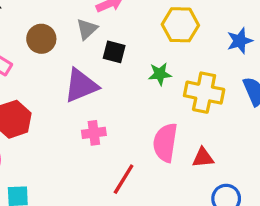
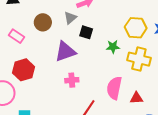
yellow hexagon: (180, 25) -> (136, 28), moved

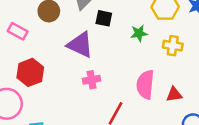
purple triangle: (65, 51) -> (80, 45), turned 50
yellow cross: (139, 59) -> (173, 46), size x0.7

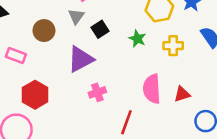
black square: (104, 18) -> (100, 29), turned -36
green star: (139, 33) -> (137, 39), turned -30
purple triangle: (80, 45) -> (81, 59), turned -44

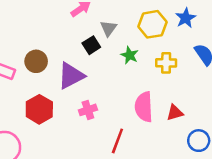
gray triangle: (76, 16) -> (108, 28), moved
brown circle: (44, 31) -> (36, 61), moved
red hexagon: (35, 95) -> (39, 109), moved

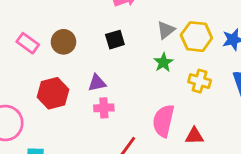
gray triangle: (108, 28) -> (166, 30), moved
black square: (91, 45) -> (115, 40), moved
purple triangle: (71, 76) -> (97, 83), moved, size x0.6

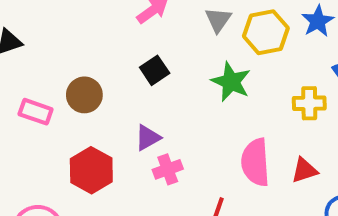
gray triangle: (166, 30) -> (218, 20), moved
green star: (163, 62) -> (231, 82), size x1.4
yellow cross: (200, 81) -> (309, 103), moved

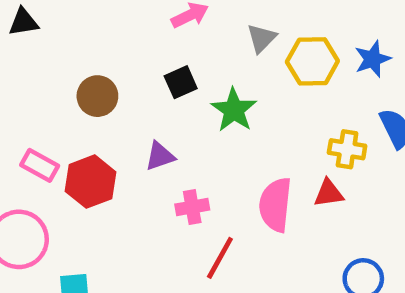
green star: (231, 82) -> (234, 110), moved
pink rectangle: (36, 112) -> (40, 165), moved
pink cross: (168, 169) -> (192, 207), moved
red triangle: (304, 170) -> (329, 193), moved

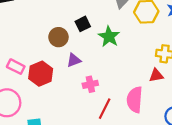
brown circle: (97, 96) -> (58, 37), moved
pink semicircle: (275, 205) -> (135, 100), moved

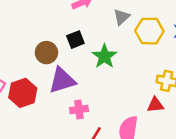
purple triangle: (74, 60) -> (62, 80), size x1.6

